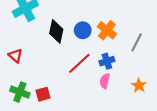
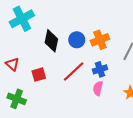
orange cross: (107, 30) -> (100, 40), turned 30
red square: (43, 94) -> (39, 75), moved

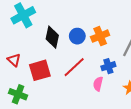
blue cross: (100, 69) -> (108, 66), moved
red square: (39, 75) -> (40, 70), size x1.5

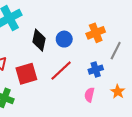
orange cross: (100, 36) -> (96, 33), moved
pink semicircle: (98, 84) -> (89, 95), moved

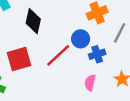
blue circle: (64, 39) -> (81, 39), moved

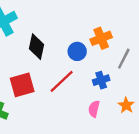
blue circle: (81, 39) -> (77, 51), moved

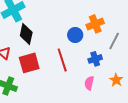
black diamond: (36, 47) -> (26, 34), moved
red line: (62, 81) -> (62, 60), turned -65

